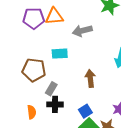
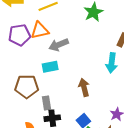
gray arrow: (82, 31) -> (59, 45), moved
gray rectangle: (51, 89) -> (46, 103), turned -32

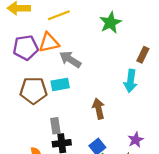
gray arrow: (59, 45) -> (70, 59), turned 54
brown pentagon: (27, 87) -> (33, 90), moved

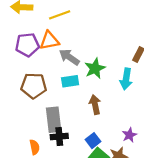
green star: (110, 23) -> (95, 68), moved
cyan rectangle: (60, 84) -> (70, 81), moved
gray rectangle: (55, 126) -> (54, 120), size x1.6

